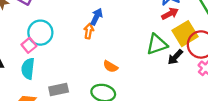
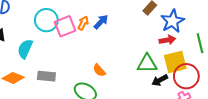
orange arrow: (89, 31) -> (83, 23), moved
pink square: (29, 45) -> (65, 26), moved, size x1.5

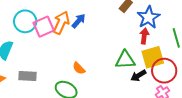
orange arrow: (83, 23) -> (61, 23), size x1.6
red arrow: (167, 40) -> (144, 36), turned -70

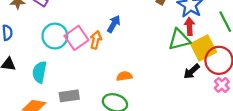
orange arrow: (61, 23) -> (96, 40), moved, size x0.7
green triangle: (125, 60) -> (179, 40), moved
orange semicircle: (79, 68) -> (124, 76), turned 136

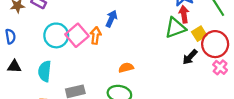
yellow square: (203, 48) -> (199, 34), size x0.6

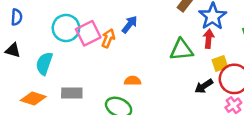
green triangle: (175, 28) -> (181, 50), moved

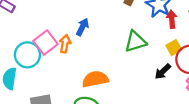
cyan circle: (66, 28) -> (27, 55), moved
red arrow: (209, 39) -> (172, 19), moved
orange semicircle: (133, 81) -> (95, 79), size x1.6

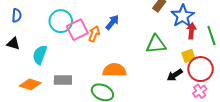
cyan circle: (27, 55) -> (61, 21), moved

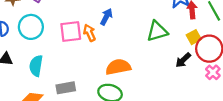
cyan circle: (61, 21) -> (31, 27), moved
pink square: (77, 30) -> (71, 31), turned 30
orange arrow: (94, 34) -> (89, 33), turned -35

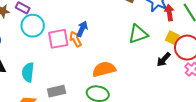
blue arrow: (106, 17) -> (82, 29), moved
cyan circle: (31, 27) -> (33, 26), moved
yellow square: (194, 37) -> (172, 38), turned -32

